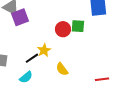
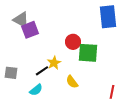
green square: (78, 26) -> (88, 53), moved, size x1.5
red line: (102, 79) -> (112, 92), turned -72

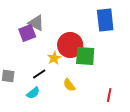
gray triangle: (21, 20) -> (36, 23), moved
red circle: (73, 42) -> (70, 45), size x1.6
yellow star: (54, 63) -> (54, 58), moved

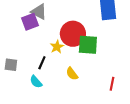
black line: (39, 74) -> (42, 63), turned -32
cyan semicircle: (33, 93) -> (36, 82), turned 88

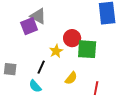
red circle: (73, 34) -> (72, 38), size x0.7
yellow semicircle: (72, 74) -> (71, 78), turned -104
red line: (112, 84) -> (96, 88), moved

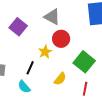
gray triangle: (38, 16) -> (52, 17), moved
purple square: (29, 26) -> (18, 27), turned -30
green square: (87, 49) -> (84, 62), moved, turned 35

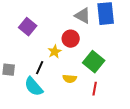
gray triangle: (52, 17) -> (83, 16), moved
yellow semicircle: (60, 79) -> (70, 79), turned 56
cyan semicircle: (24, 87) -> (34, 87), size x1.5

